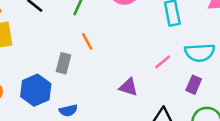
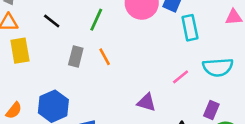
gray rectangle: (64, 63) -> (76, 56), moved
purple rectangle: (194, 85) -> (211, 110), moved

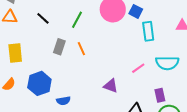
yellow rectangle: (20, 51) -> (15, 53), moved
purple rectangle: (211, 110) -> (160, 95), turned -40

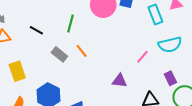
cyan rectangle: (148, 31) -> (155, 14), moved
gray rectangle: (59, 47) -> (59, 54), turned -56

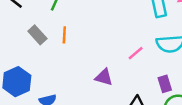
orange line: (82, 51) -> (64, 35), turned 32

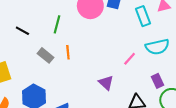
purple triangle: (104, 77) -> (106, 83), turned 35

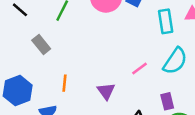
cyan semicircle: (157, 47) -> (175, 61), turned -55
orange line: (68, 52) -> (65, 83), moved

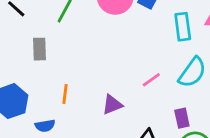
gray rectangle: (41, 44) -> (39, 49), turned 36
purple triangle: (106, 91) -> (112, 105), turned 42

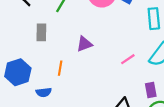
purple triangle: (112, 105) -> (84, 44), moved

